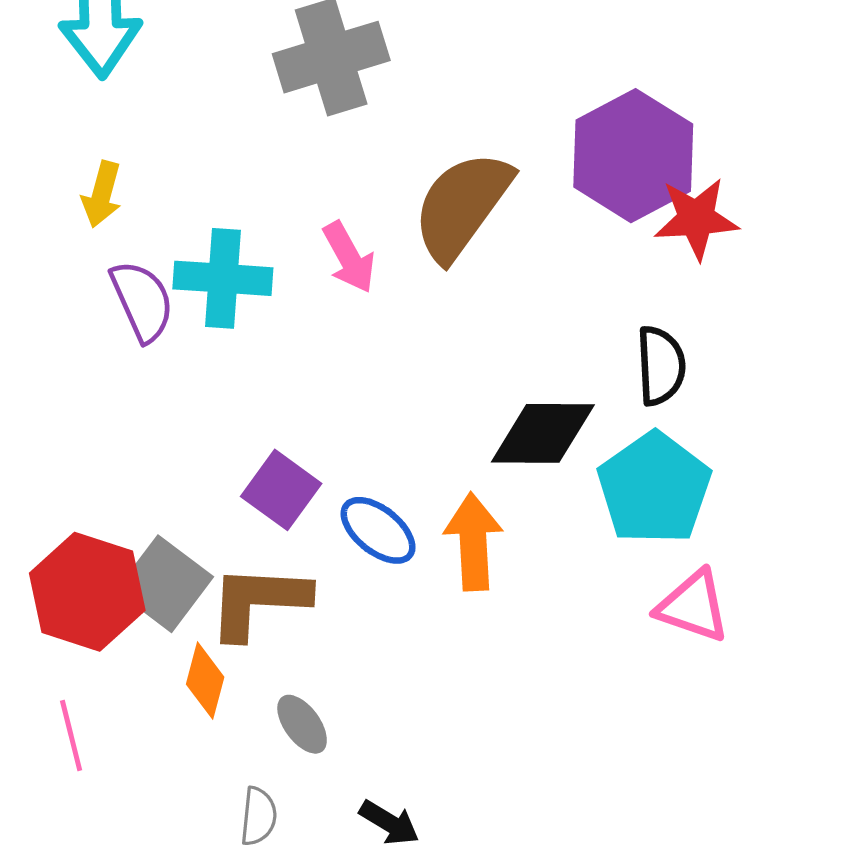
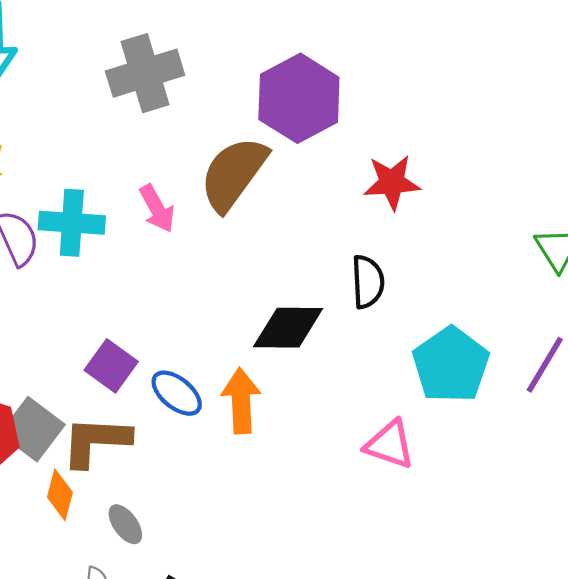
purple hexagon: (633, 156) -> (299, 98), moved
cyan pentagon: (654, 488) -> (451, 365), moved

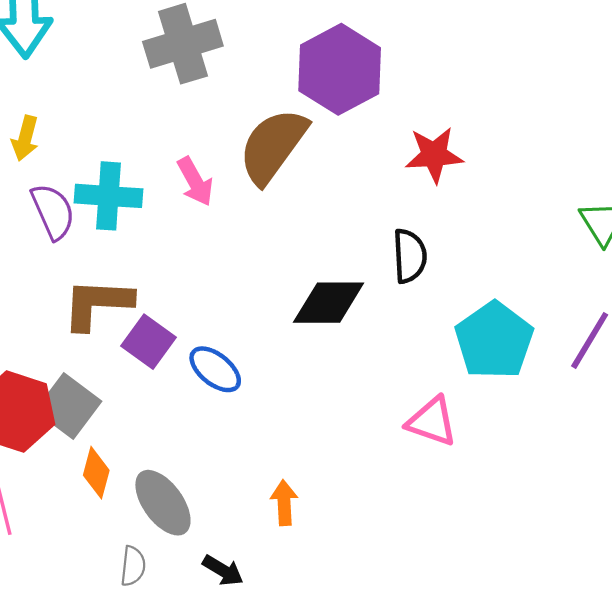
orange arrow: (241, 401) -> (284, 503), moved, size x0.7
brown L-shape: (96, 441) -> (97, 304), moved
gray ellipse: (125, 524) -> (163, 503), size x1.6

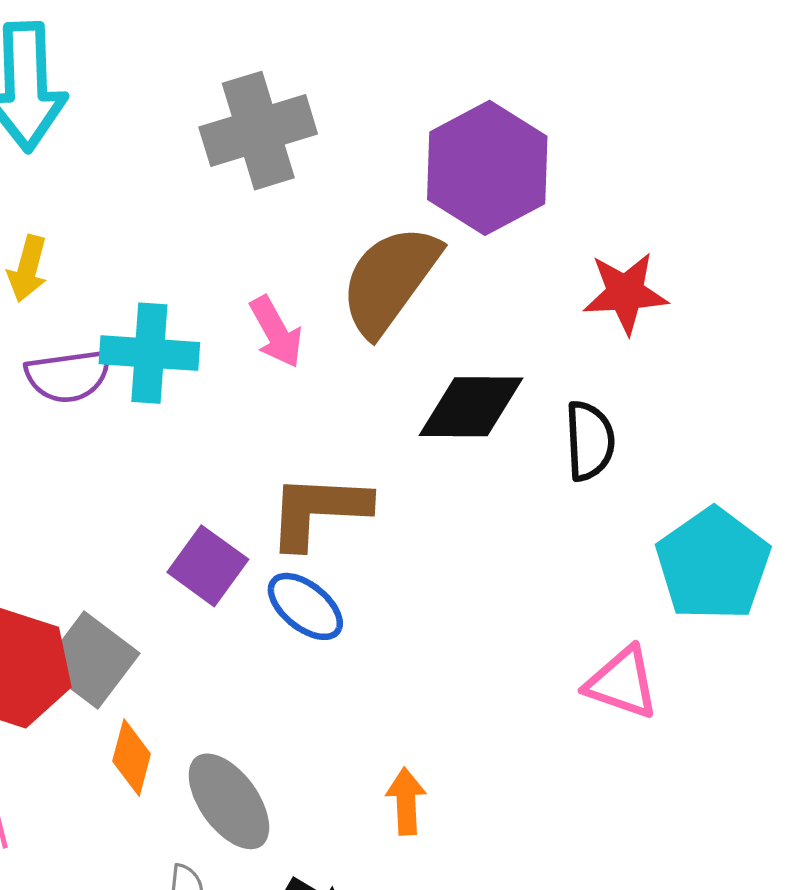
purple semicircle: (53, 212) -> (68, 376), turned 106
black diamond: (329, 303) -> (471, 407), moved
brown L-shape: (97, 304) -> (318, 511), moved

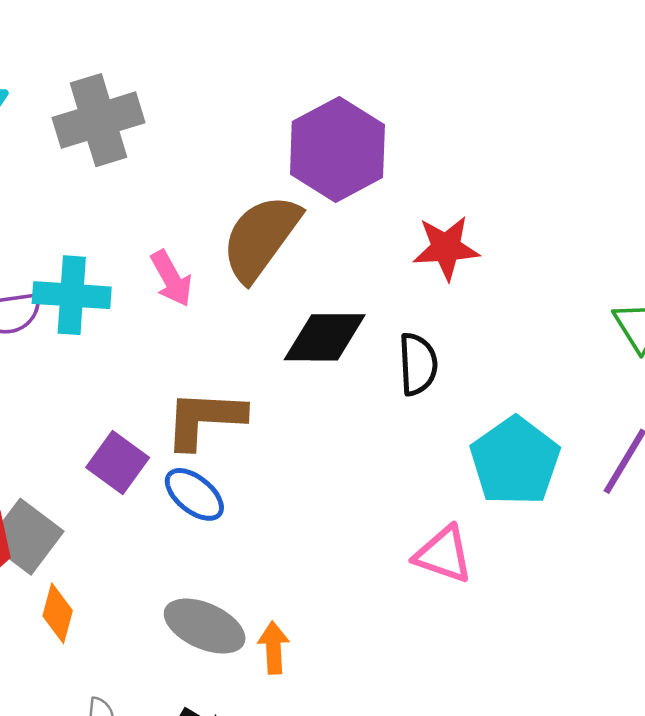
gray cross: (258, 131) -> (99, 120), moved
gray ellipse: (229, 801) -> (205, 626), moved, turned -30

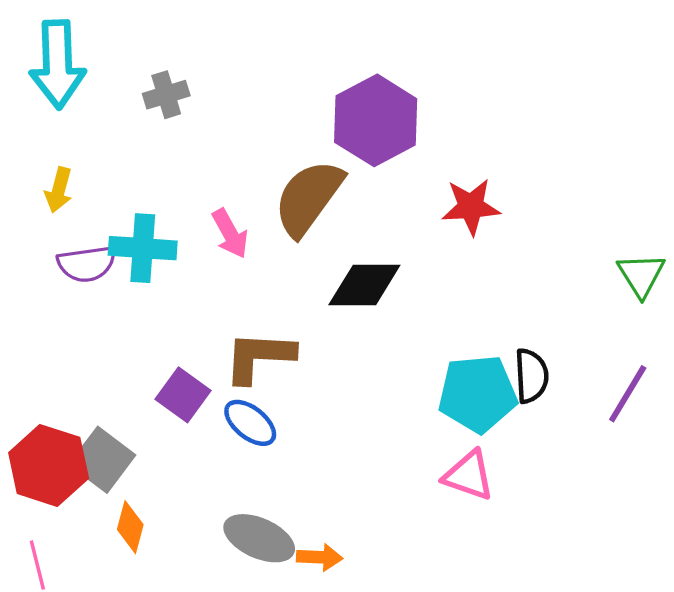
gray cross: (99, 120) -> (166, 95), size x0.6
black semicircle: (418, 364) -> (531, 376), moved
cyan pentagon: (515, 461) -> (478, 394), moved, turned 30
orange arrow: (274, 648) -> (320, 557), turned 96

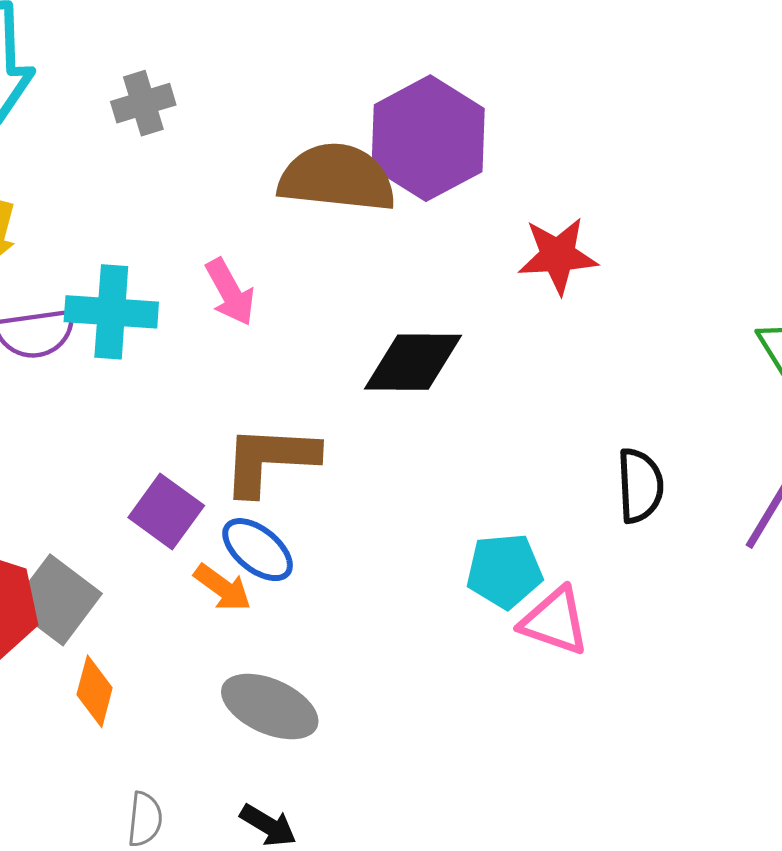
brown semicircle: (308, 198) -> (337, 178), moved, turned 60
cyan pentagon: (478, 394) -> (504, 571), moved, size x0.7
orange arrow: (320, 557) -> (223, 588), moved, turned 33

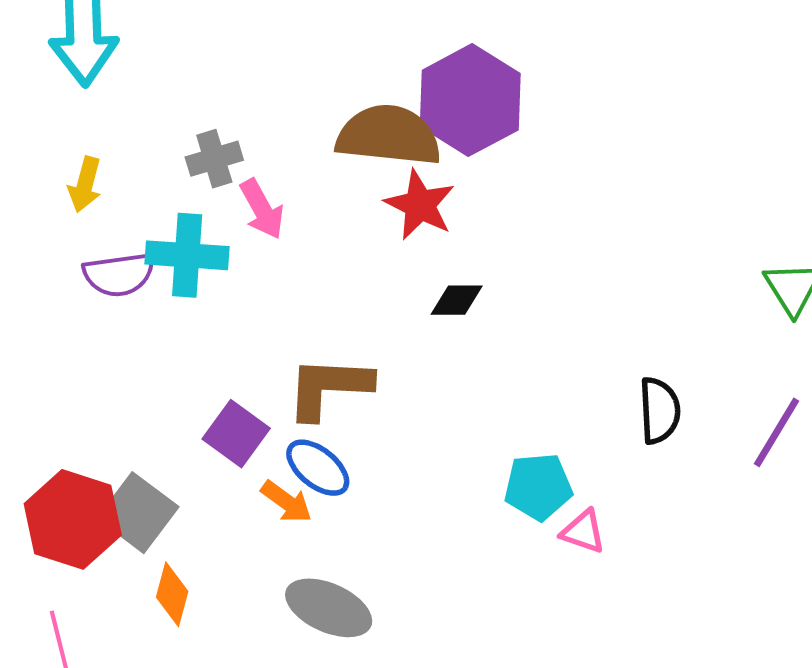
gray cross: (143, 103) -> (214, 159), moved
red star: (558, 256) -> (420, 205), moved, turned 30
pink arrow: (230, 292) -> (262, 209), moved
black diamond: (413, 362) -> (457, 300), size x0.6
pink triangle: (555, 621) -> (583, 532), size x0.7

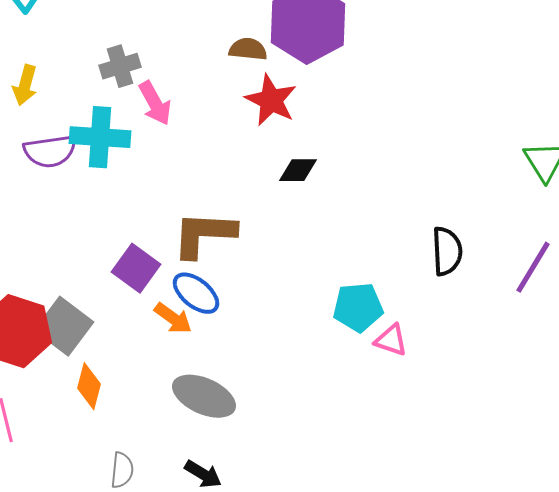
brown semicircle: (389, 135) -> (248, 49), size x0.5

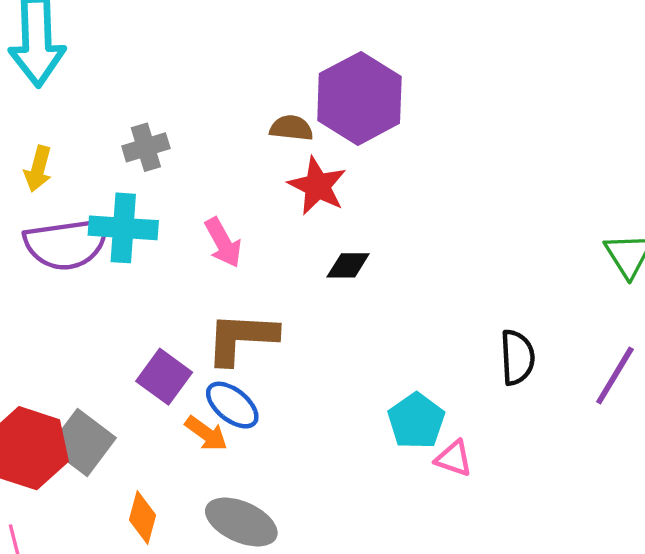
pink arrow: (155, 103) -> (223, 243), moved
purple semicircle: (50, 151) -> (66, 244), size x1.4
cyan pentagon: (358, 307) -> (416, 421), turned -30
orange diamond: (89, 386) -> (143, 517), moved

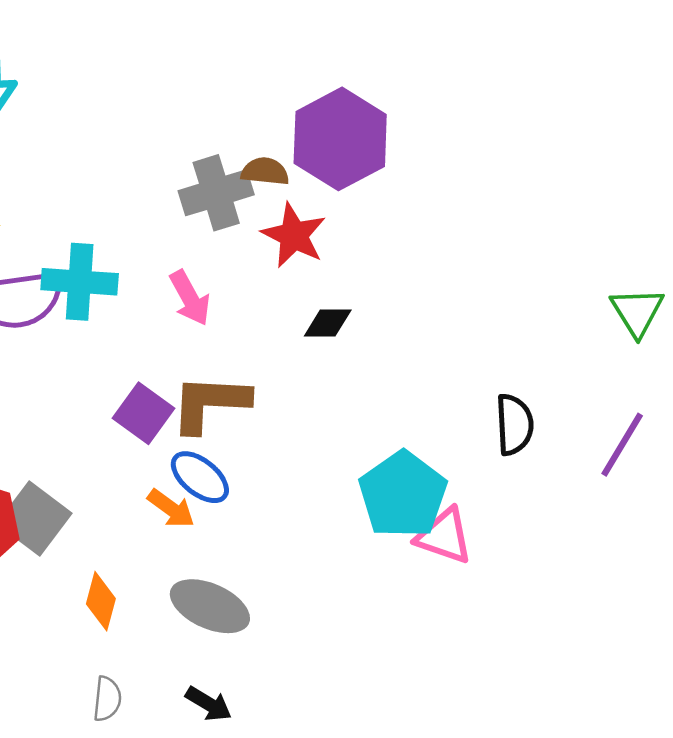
gray cross: (146, 147) -> (216, 193), moved, size x1.4
purple square: (164, 377) -> (144, 413), moved
cyan pentagon: (416, 421) -> (403, 495), size x1.4
pink triangle: (454, 458) -> (444, 536), size x1.4

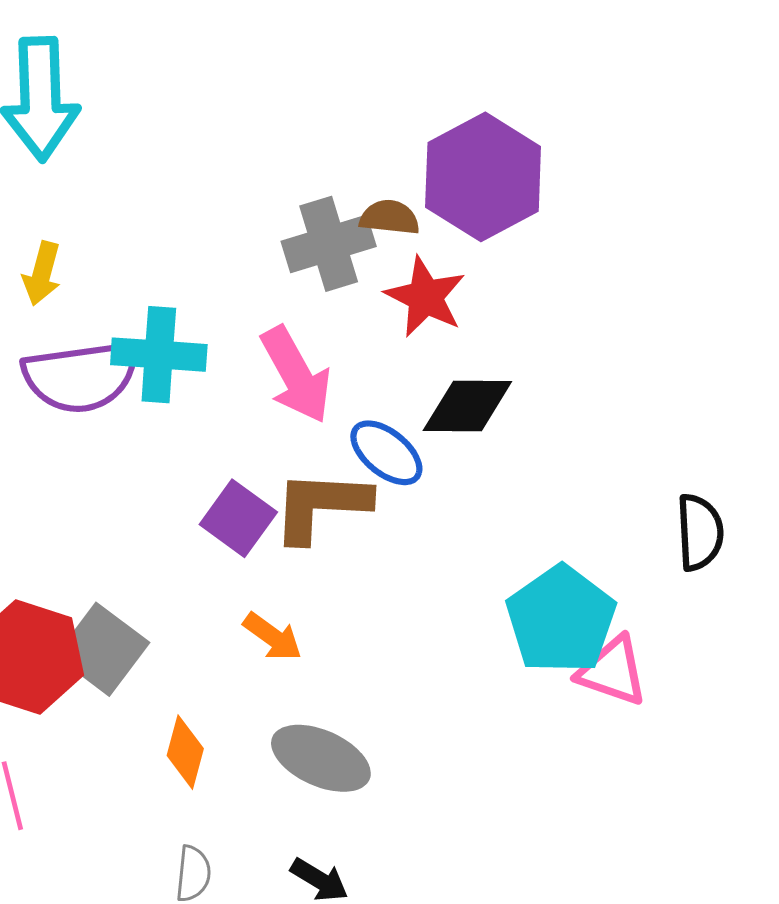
pink arrow: (190, 298) -> (296, 375), size x1.4
black diamond: (328, 323) -> (467, 406), size x1.5
blue ellipse: (200, 477) -> (386, 453), moved

